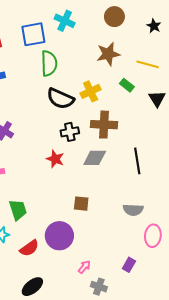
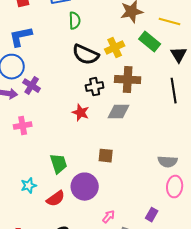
green semicircle: (49, 63) -> (75, 21), size x0.7
green rectangle: (127, 85) -> (150, 42), size x1.5
black line: (137, 161) -> (174, 91), moved
green trapezoid: (18, 210) -> (59, 164), moved
gray semicircle: (133, 210) -> (168, 162), moved

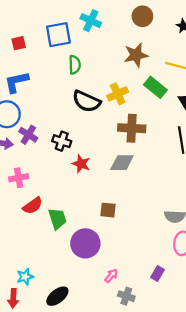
black cross: (95, 87) -> (62, 141), moved, turned 30
cyan star: (29, 186) -> (25, 277), moved
red semicircle: (56, 199) -> (33, 206), moved

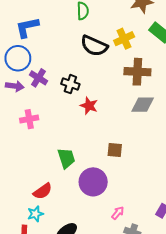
gray diamond: (122, 163) -> (143, 105), moved
red semicircle: (33, 206) -> (43, 191), moved

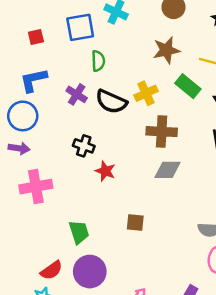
purple cross: (38, 78) -> (77, 94), moved
pink cross: (29, 119) -> (36, 187), size x1.5
purple circle: (93, 182) -> (90, 272), moved

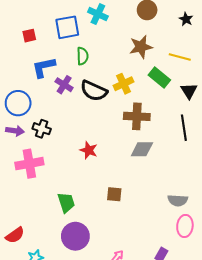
blue L-shape: (34, 80) -> (44, 67), moved
black cross: (84, 146) -> (42, 129), moved
red semicircle: (51, 270) -> (15, 235), moved

